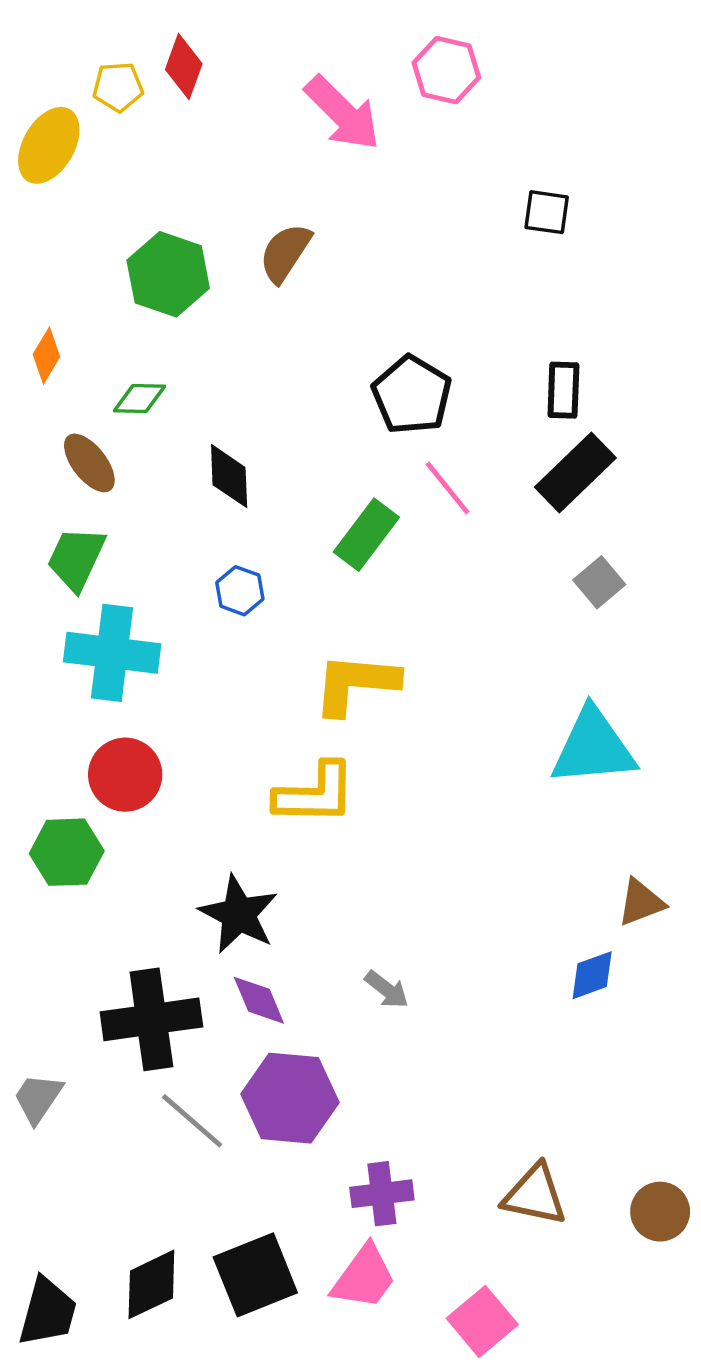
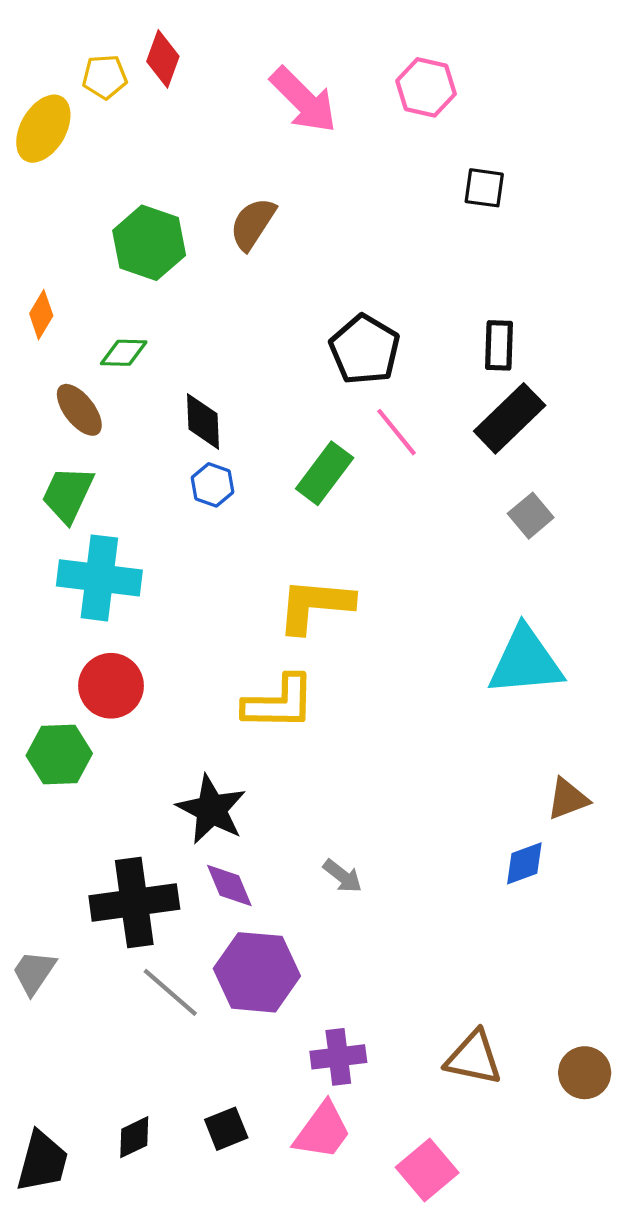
pink hexagon: (446, 70) -> (426, 87), moved
blue hexagon: (240, 591) -> (212, 485), moved
black square: (255, 1275) -> (226, 1129), size x0.6
black diamond: (151, 1284) -> (134, 1137), size x0.7

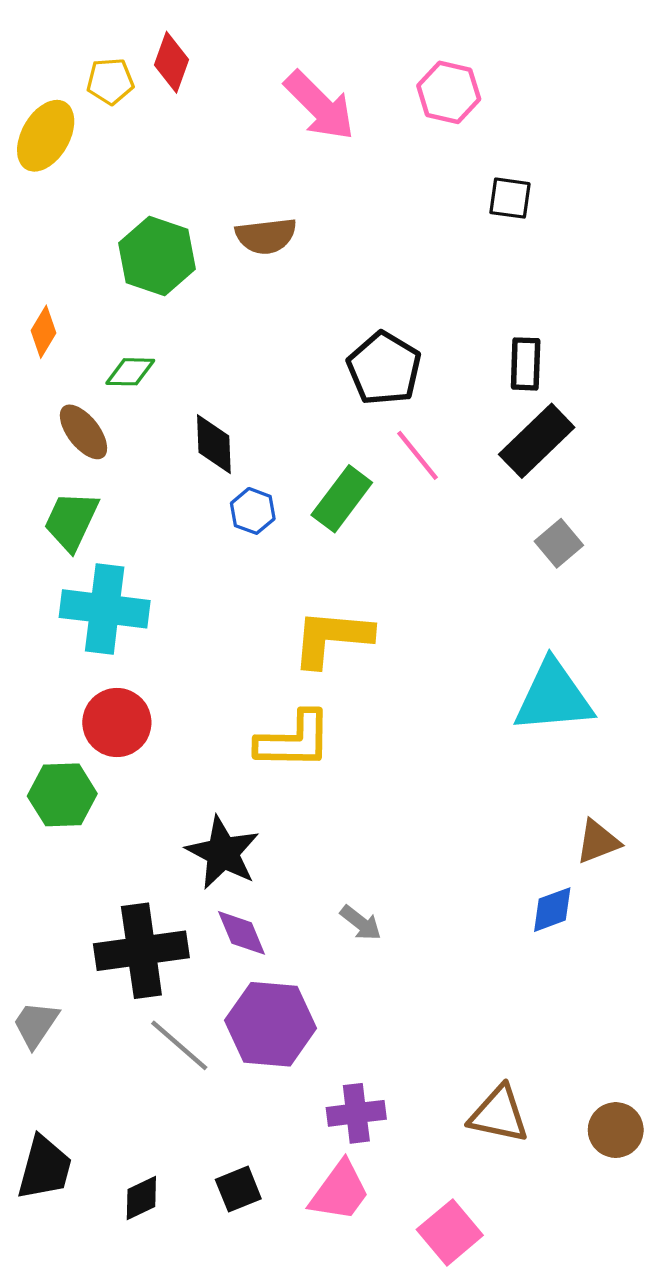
brown semicircle: (253, 224) -> (266, 236), turned -130
blue hexagon: (212, 485) -> (253, 511), moved
black trapezoid: (42, 1162) -> (45, 1168), moved

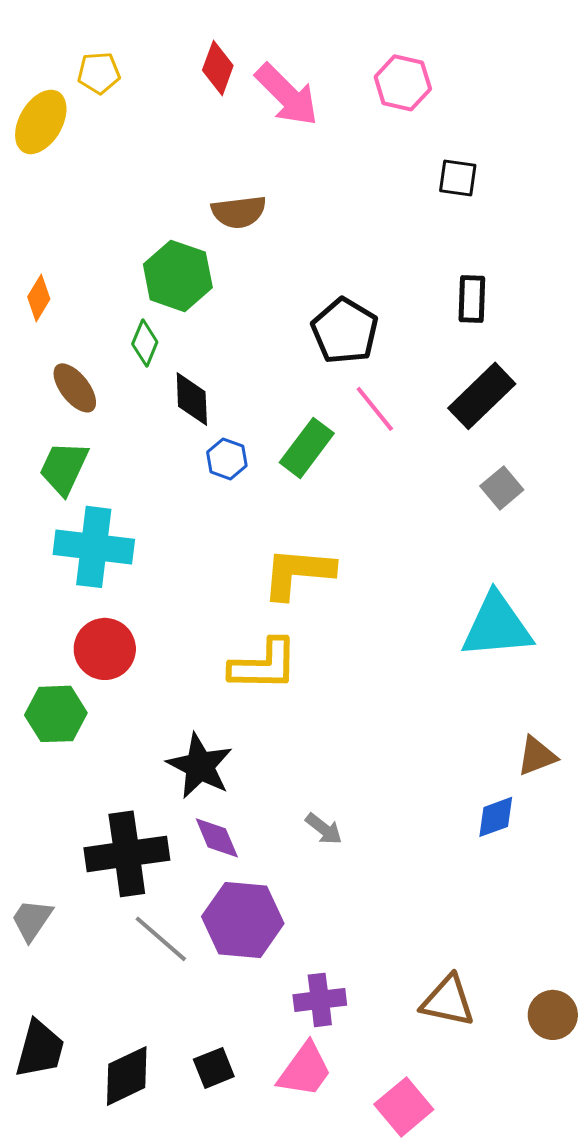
red diamond: (171, 62) -> (218, 68), moved
green hexagon: (157, 256) -> (178, 276), moved
black rectangle: (526, 364) -> (472, 299), moved
green diamond: (130, 372) -> (145, 343), moved, turned -69
black diamond: (141, 1198) -> (127, 1076), size x1.5

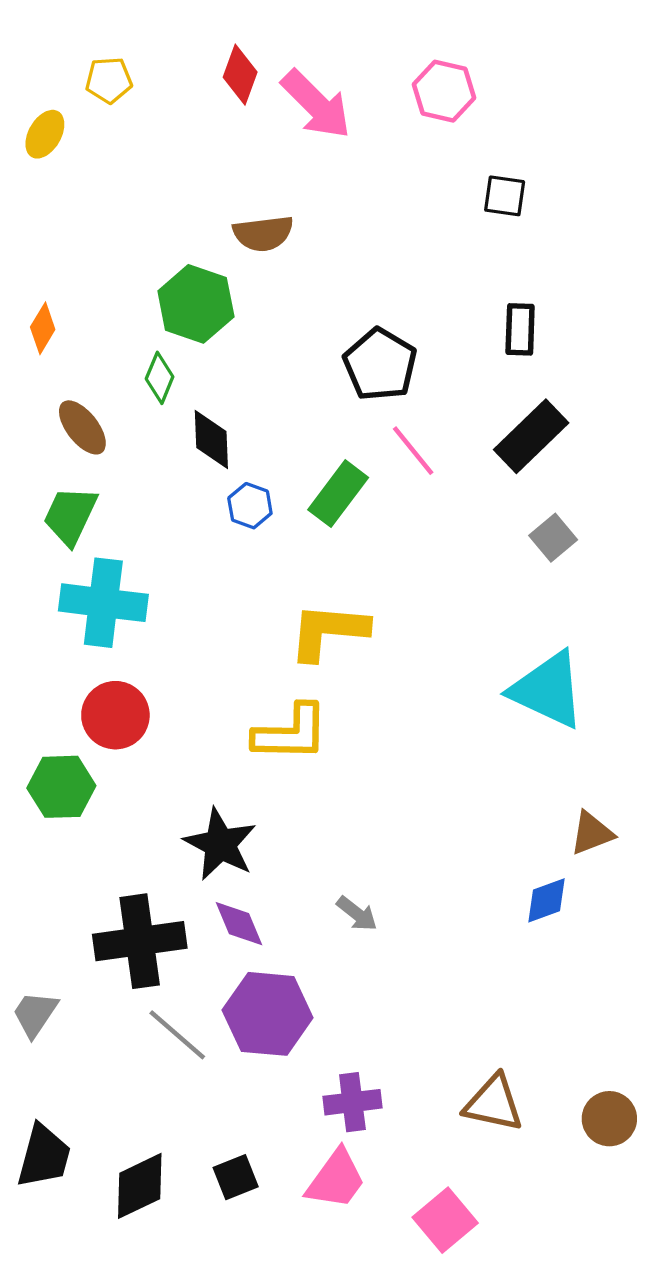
yellow ellipse: (41, 122) -> (45, 134), size x0.7
cyan triangle: (497, 626) -> (548, 690), turned 30

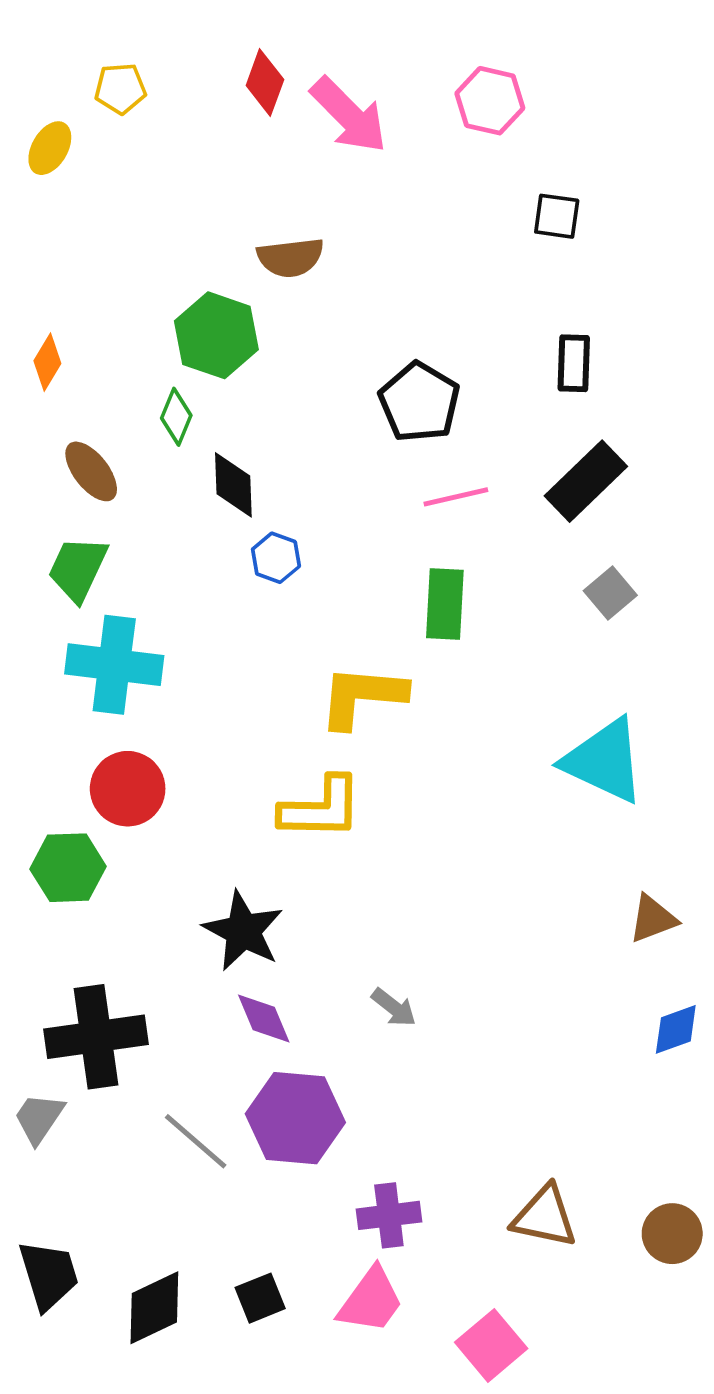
pink line: (413, 451) -> (456, 497), turned -64
green rectangle: (338, 494) -> (445, 604), moved, turned -34
blue diamond: (547, 900) -> (676, 1029), moved
black cross: (140, 941) -> (96, 1037), moved
black trapezoid: (44, 1156) -> (49, 1275), turned -32

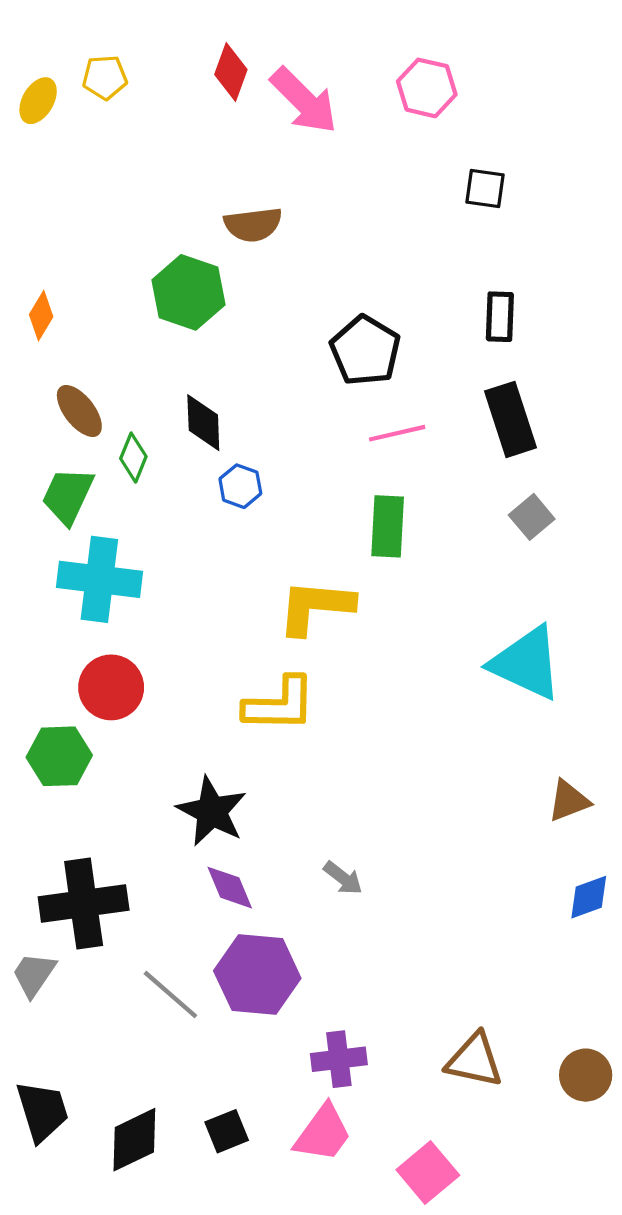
yellow ellipse: (50, 148) -> (38, 101), moved
green diamond: (176, 417) -> (133, 458), moved
black rectangle: (586, 481) -> (510, 419), turned -64

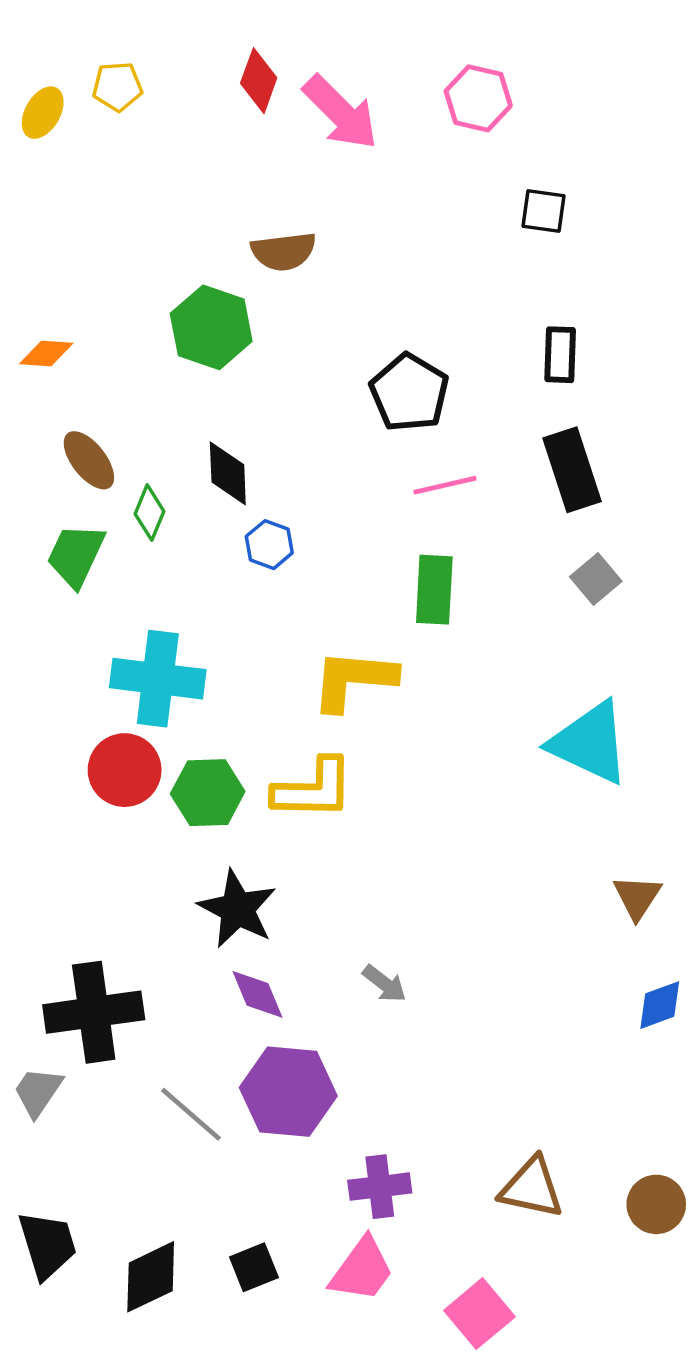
orange diamond: (41, 316) -> (46, 353), turned 63
cyan cross: (99, 579) -> (158, 679), moved
green hexagon: (59, 756) -> (208, 793), moved
brown triangle: (569, 801) -> (637, 897), turned -36

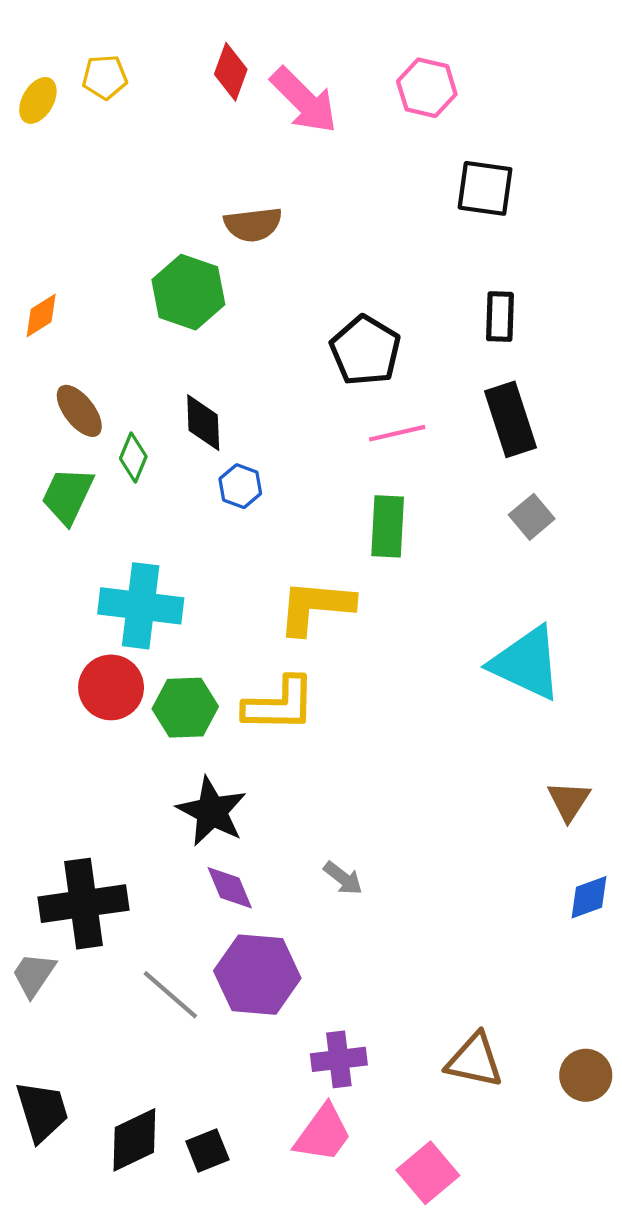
black square: (543, 211) -> (485, 188), size x1.4
orange diamond: (46, 353) -> (41, 316), turned -36
black square: (254, 1267) -> (207, 1150), moved

